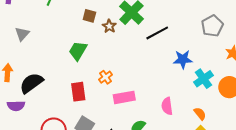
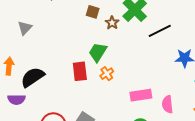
green trapezoid: (78, 51) -> (98, 52), moved
red rectangle: (78, 92) -> (80, 71), moved
pink rectangle: (124, 97) -> (141, 95), moved

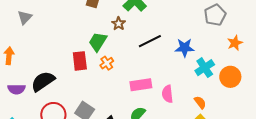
brown star: (112, 23) -> (119, 24), moved
black line: (160, 31) -> (150, 41), moved
black semicircle: (33, 77) -> (43, 81), moved

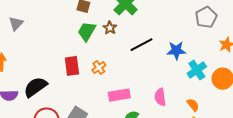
green trapezoid: (98, 42) -> (87, 31), moved
pink rectangle: (141, 85) -> (119, 95), moved

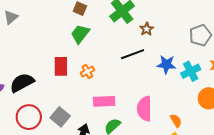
brown star: (110, 28) -> (147, 29), moved
cyan cross: (197, 70) -> (191, 71), moved
pink semicircle: (160, 97) -> (144, 109), size x1.4

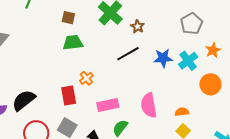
green trapezoid: (80, 34) -> (73, 43), turned 55
red rectangle: (61, 66) -> (69, 96), moved
orange semicircle: (176, 121) -> (182, 112), turned -56

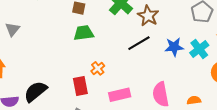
brown star: (138, 26) -> (148, 16), size x1.5

